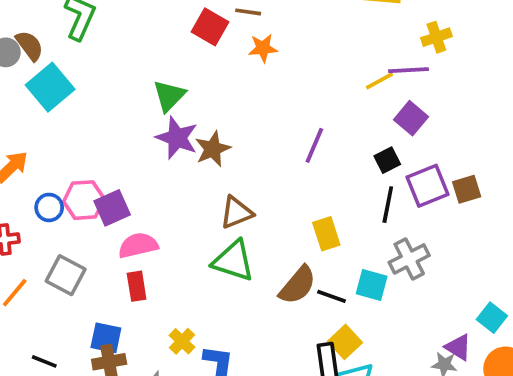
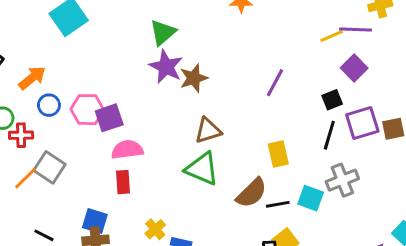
blue circle: (49, 207) -> (49, 105), moved
gray square: (66, 275) -> (49, 167), moved
black line: (332, 296) -> (278, 204), turned -35

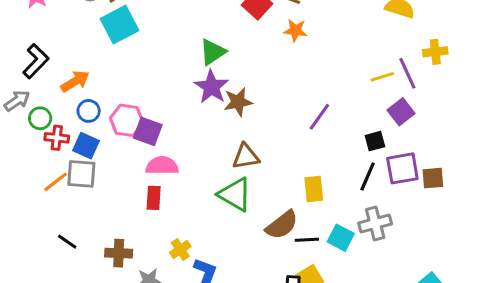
purple line: (356, 29) -> (407, 73), turned 56
purple square: (109, 118) -> (148, 131), turned 32
gray square: (49, 167) -> (81, 174), turned -36
blue square: (95, 221) -> (86, 146), moved

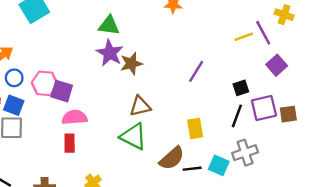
green triangle: (213, 52) -> (109, 25), turned 45
yellow cross: (435, 52) -> (284, 15), turned 30
purple square: (401, 112) -> (277, 65), moved

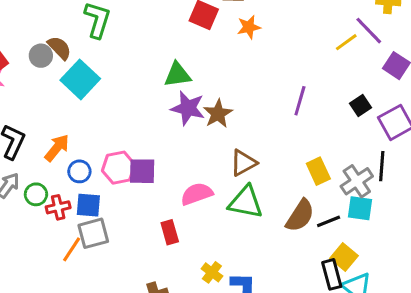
black line: (237, 116) -> (382, 166), moved
pink semicircle: (75, 117) -> (197, 194), moved
gray cross: (245, 153) -> (357, 181), moved

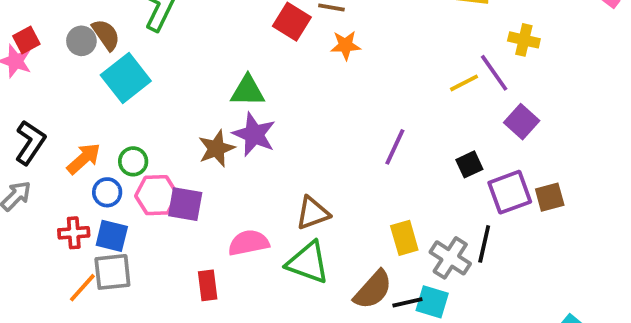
brown star: (218, 114) -> (216, 148), moved
gray cross: (357, 181) -> (450, 258), turned -32
green circle: (36, 194) -> (133, 161), moved
cyan square: (360, 208) -> (432, 302), moved

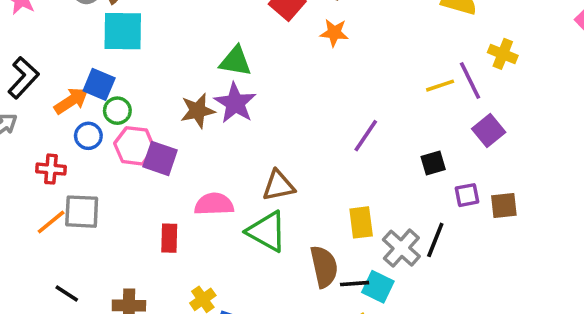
cyan square: (126, 78) -> (123, 31), turned 30
purple square: (510, 192) -> (467, 195), size x0.6
blue square: (112, 236) -> (99, 84), moved
brown semicircle: (373, 290) -> (324, 267), turned -63

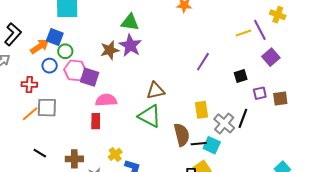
pink semicircle: (214, 204) -> (106, 100), moved

